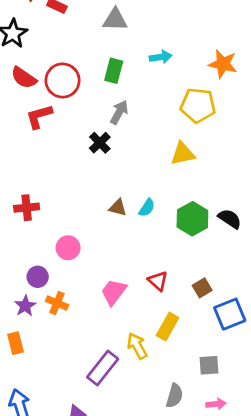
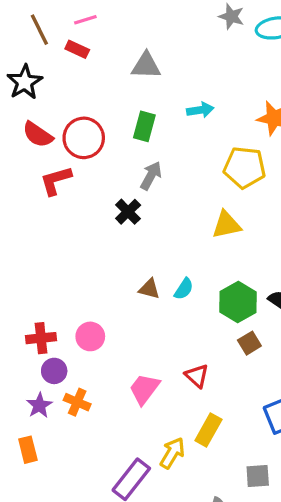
red cross: (27, 208) -> (41, 338), moved
brown square: (202, 288) -> (249, 343), moved
yellow arrow: (137, 346) -> (172, 453), turned 60

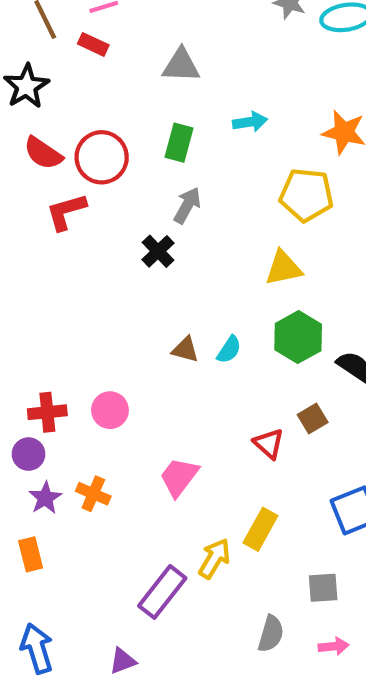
green hexagon: (238, 302) -> (298, 337), moved
purple circle: (54, 371) -> (28, 454), moved
red triangle: (197, 376) -> (269, 444), moved

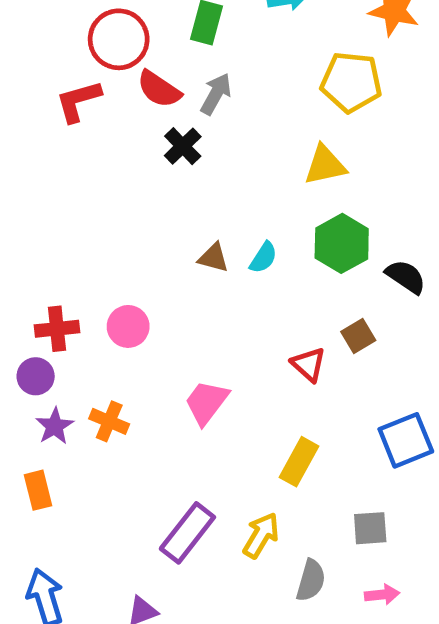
red semicircle: (43, 153) -> (159, 89), moved
yellow arrow: (214, 559) -> (261, 535), moved

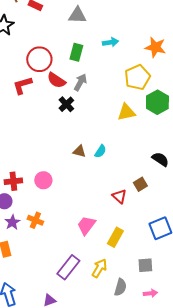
yellow pentagon: (351, 82) -> (137, 77), turned -30
green hexagon: (342, 243) -> (157, 102), moved
pink trapezoid: (206, 402) -> (86, 225), moved

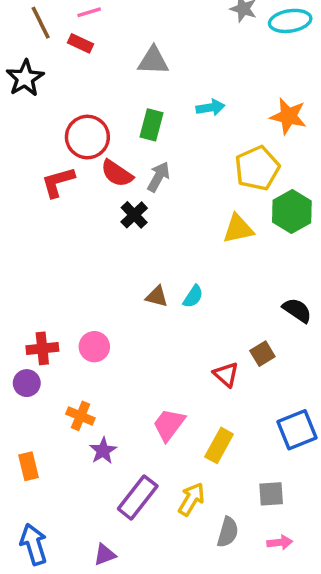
purple star: (12, 222) -> (103, 451), moved

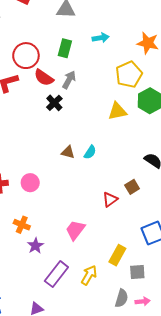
red triangle: (226, 374) -> (110, 199), turned 42
yellow rectangle: (219, 445) -> (117, 255), moved
gray semicircle: (228, 532) -> (122, 298), moved

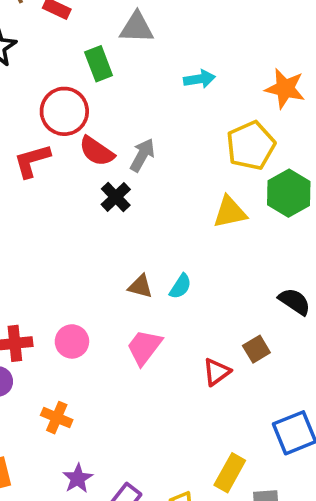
green rectangle: (65, 48) -> (99, 64), moved, turned -36
pink trapezoid: (75, 230) -> (144, 347), moved
purple star: (35, 246) -> (78, 478), moved

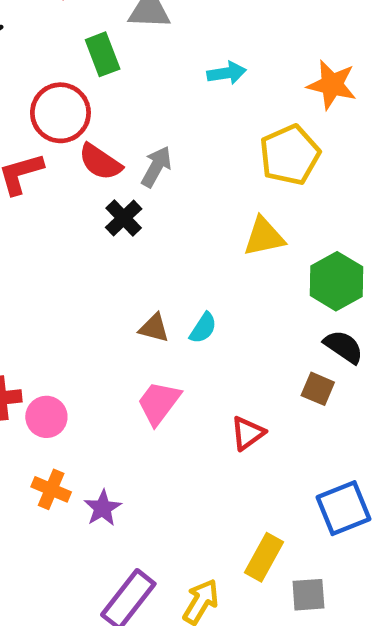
green hexagon: (289, 193) -> (336, 281), moved
pink circle: (72, 341) -> (46, 417), moved
brown square: (256, 349) -> (318, 389), moved, turned -36
purple star: (78, 478) -> (103, 508), moved

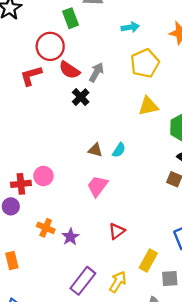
yellow pentagon: (290, 155) -> (145, 63), moved
pink circle: (46, 417) -> (43, 176), moved
red triangle: (248, 433) -> (117, 231), moved

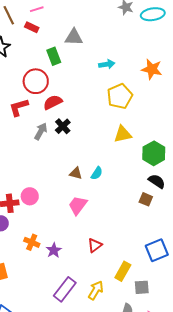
red semicircle: (69, 70) -> (53, 102), turned 120
gray arrow: (96, 72) -> (41, 131), moved

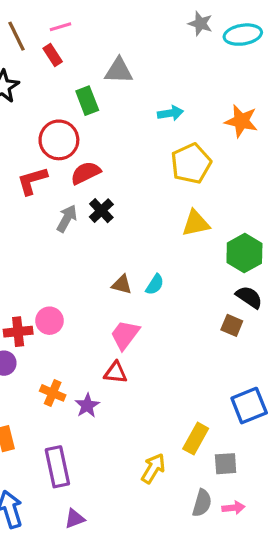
red rectangle: (32, 27) -> (53, 55), turned 32
red triangle: (95, 245) -> (116, 373), moved, turned 42
purple rectangle: (65, 289) -> (57, 467), moved, turned -50

